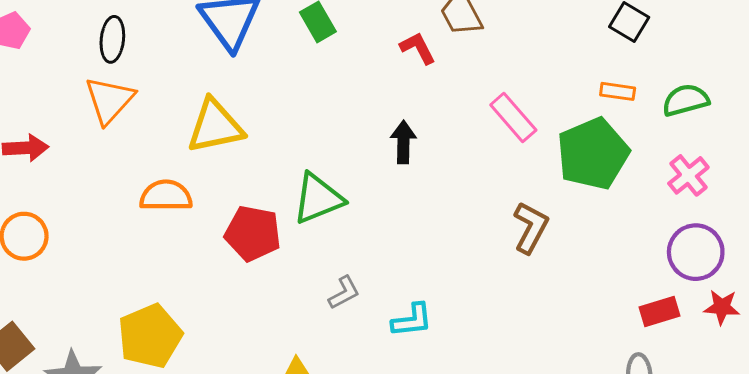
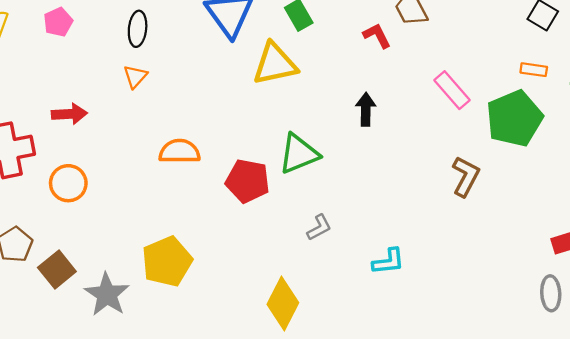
orange triangle: (109, 100) -> (135, 76), size x0.6
yellow triangle: (215, 126) -> (275, 64), moved
cyan L-shape: (412, 320) -> (388, 262), moved

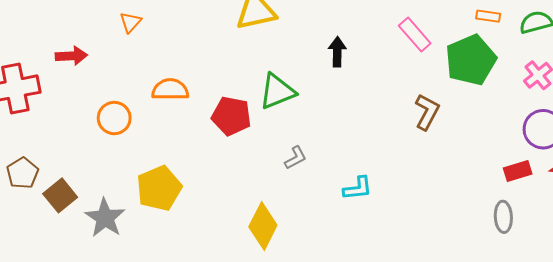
orange circle: (68, 183) -> (114, 118), moved

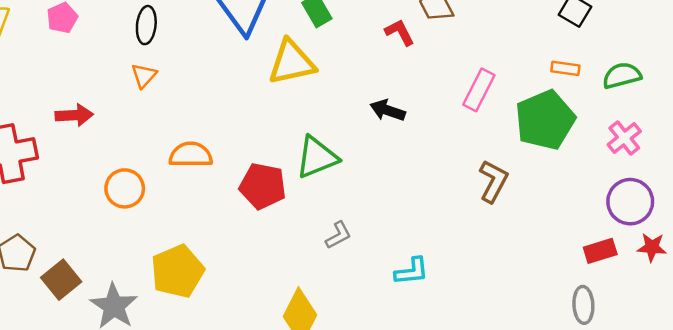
pink rectangle: (415, 34) -> (479, 90), turned 68
black arrow: (337, 52) -> (388, 110), turned -72

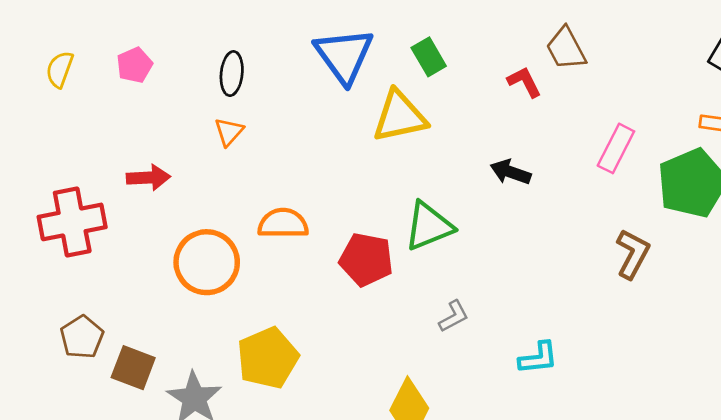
orange circle: (125, 188) -> (207, 262), size x1.4
brown square: (61, 280) -> (133, 368), turned -30

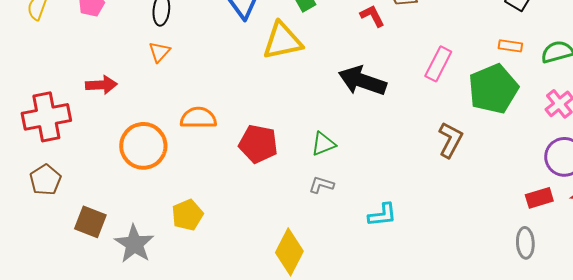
black arrow: (511, 172) -> (362, 81), size x1.6
green triangle: (429, 226) -> (323, 144), moved, size x0.7
gray L-shape: (454, 316) -> (321, 185), turned -135
brown pentagon: (82, 337) -> (45, 180), moved
yellow pentagon: (268, 358) -> (187, 215), size x0.7

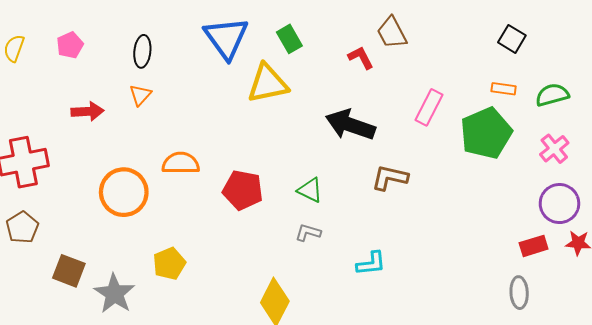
red arrow: (101, 85) -> (88, 111), moved
brown L-shape: (450, 140) -> (390, 178), moved, turned -105
green triangle: (323, 144) -> (310, 190), turned 48

